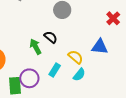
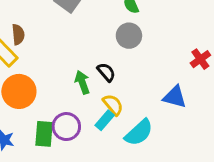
yellow semicircle: (76, 57) -> (113, 105), moved
cyan semicircle: (79, 75) -> (139, 133), size x1.5

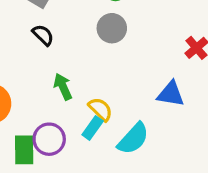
black semicircle: (106, 72) -> (43, 35), moved

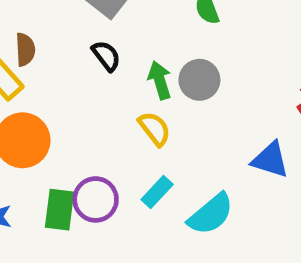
gray circle: (112, 28) -> (199, 80), moved
green arrow: (63, 87) -> (160, 80), moved
yellow semicircle: (100, 109) -> (155, 129), moved

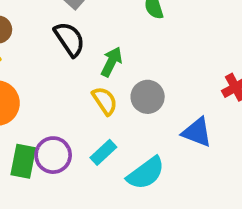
black semicircle: (106, 56) -> (69, 39), size x1.4
green arrow: (160, 80) -> (112, 62), turned 40
gray circle: (199, 80) -> (148, 97), moved

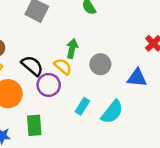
black semicircle: (69, 39) -> (32, 66), moved
yellow semicircle: (105, 101) -> (63, 67), moved
purple circle: (53, 155) -> (49, 85), moved

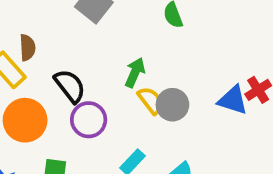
yellow semicircle: (63, 67) -> (151, 100), moved
blue triangle: (137, 78) -> (233, 100), moved

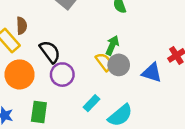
green arrow: (135, 73) -> (112, 45), moved
blue triangle: (233, 100) -> (152, 73), moved

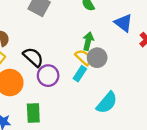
blue triangle: (152, 73) -> (123, 23), moved, turned 30
cyan rectangle: (92, 103) -> (80, 74), moved

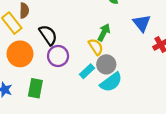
gray circle: (97, 58) -> (106, 64), moved
cyan rectangle: (80, 74) -> (87, 71), moved
cyan semicircle: (107, 103) -> (111, 82), moved

